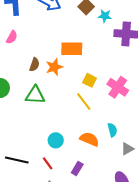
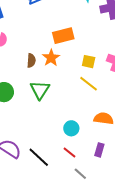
green triangle: (35, 95) -> (40, 90), turned -45
black line: (17, 160) -> (39, 157), turned 45

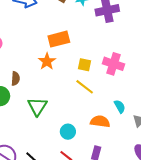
brown semicircle: (31, 61) -> (15, 78), moved
green triangle: (40, 90) -> (37, 106), moved

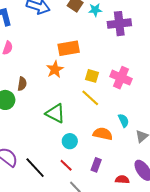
green triangle: (37, 106) -> (55, 113), moved, turned -40

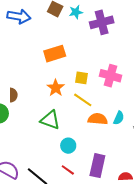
orange star: (55, 69) -> (56, 88), moved
cyan semicircle: (124, 121) -> (119, 118), turned 56
orange semicircle: (103, 134) -> (98, 119), moved
purple rectangle: (96, 165) -> (97, 166), size x1.6

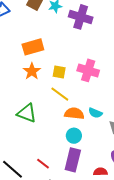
purple cross: (102, 22) -> (81, 17), turned 30
orange star: (56, 88) -> (32, 71), moved
cyan semicircle: (119, 118) -> (95, 113), turned 88
cyan circle: (68, 146) -> (74, 136), moved

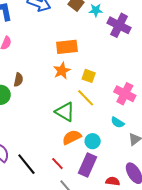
pink cross: (88, 70) -> (125, 94), moved
green triangle: (27, 113) -> (65, 112), moved
orange semicircle: (74, 113) -> (72, 137), moved, turned -42

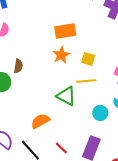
yellow line: (86, 98) -> (86, 81), turned -48
orange semicircle: (72, 137) -> (40, 121), moved
cyan circle: (93, 141) -> (100, 113), moved

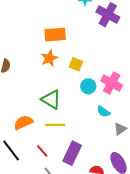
yellow line: (86, 81) -> (55, 125), moved
cyan circle: (100, 113) -> (88, 86), moved

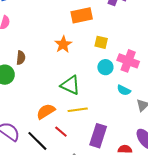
orange rectangle: (55, 35) -> (82, 15), moved
yellow square: (76, 64) -> (101, 42), moved
red line: (42, 151) -> (61, 132), moved

